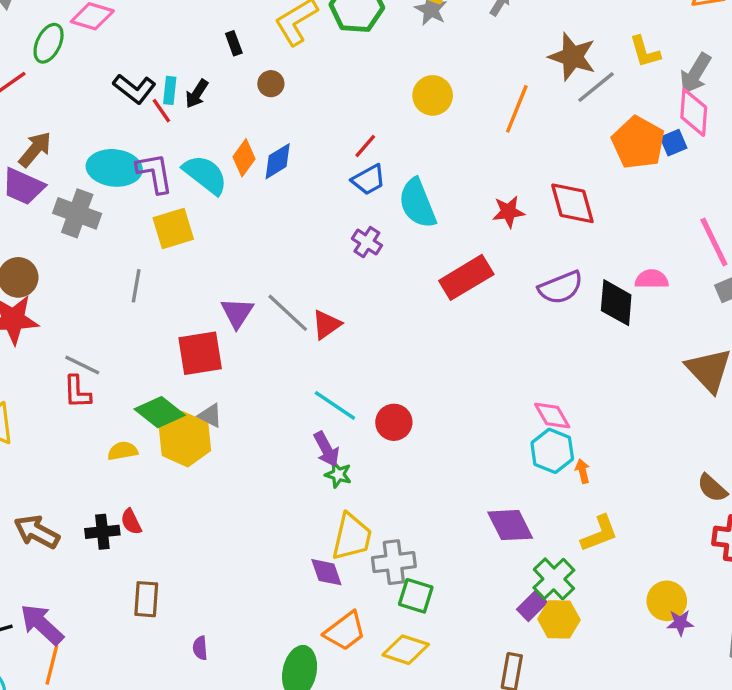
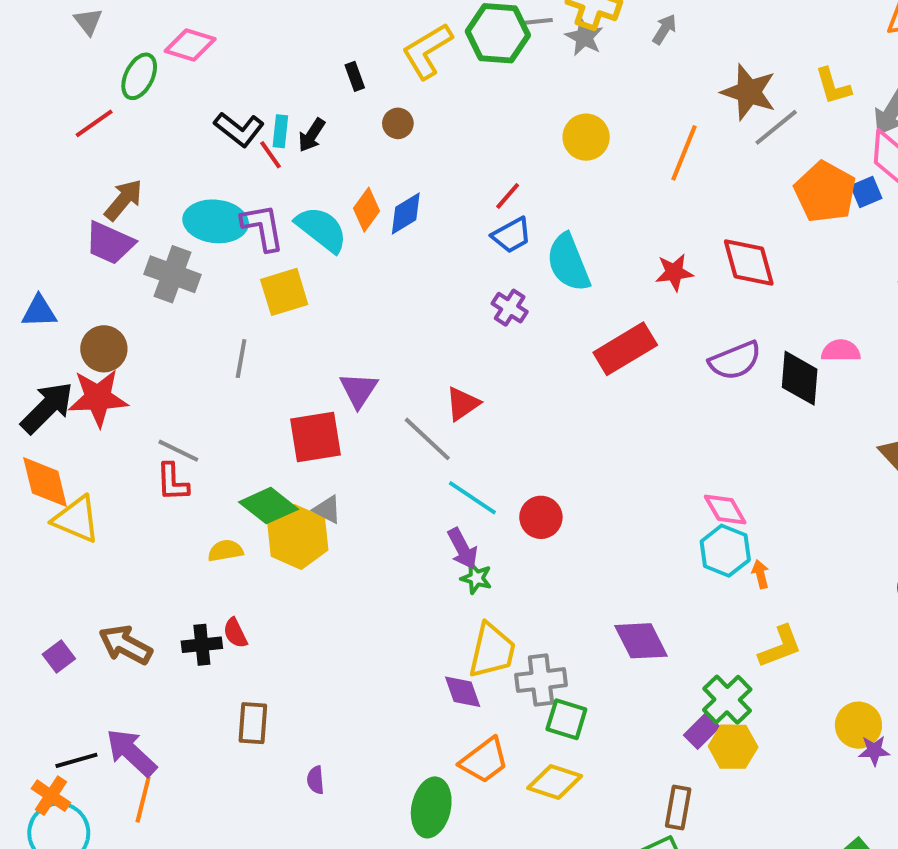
gray line: (288, 313) -> (427, 439), moved
purple diamond: (510, 525) -> (641, 641), moved

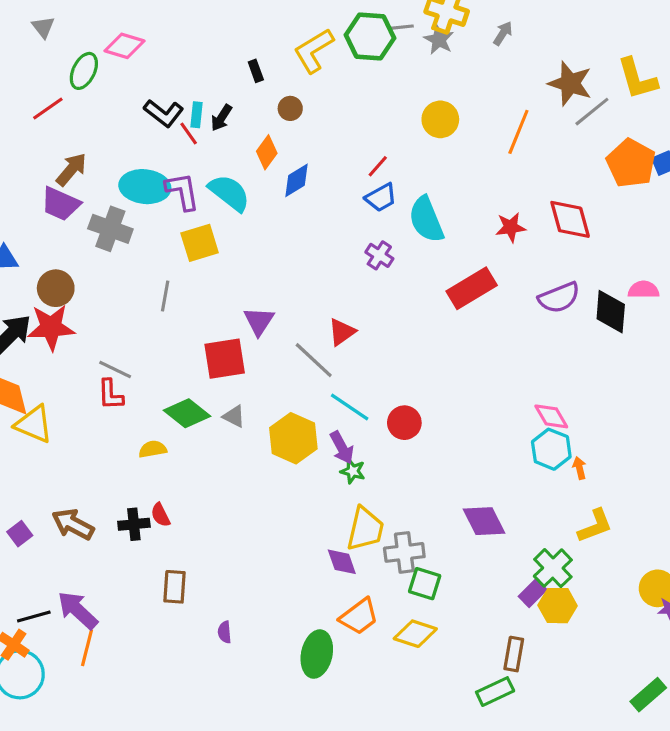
yellow L-shape: (833, 86) -> (637, 79), size x1.4
orange diamond: (367, 210) -> (267, 152), moved
yellow hexagon: (298, 537) -> (293, 438), moved

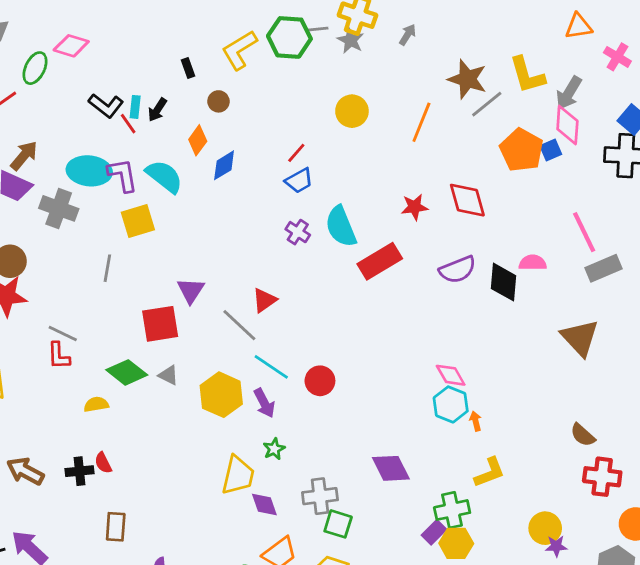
cyan semicircle: (426, 219) -> (341, 226), moved
green star: (353, 471) -> (274, 449), moved, turned 30
yellow trapezoid: (365, 529) -> (238, 475), moved
green cross: (553, 568) -> (452, 510), turned 32

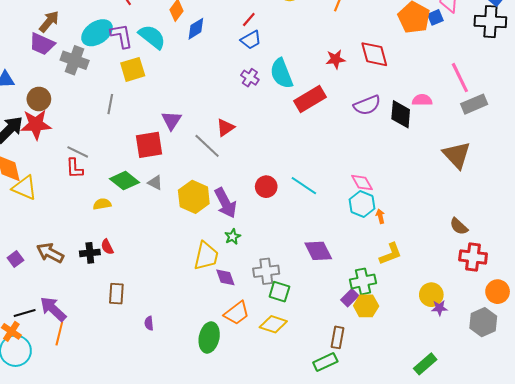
cyan ellipse: (89, 171) -> (97, 33), turned -40
cyan line: (271, 367) -> (304, 186), moved
purple arrow: (264, 403) -> (225, 203), size x1.4

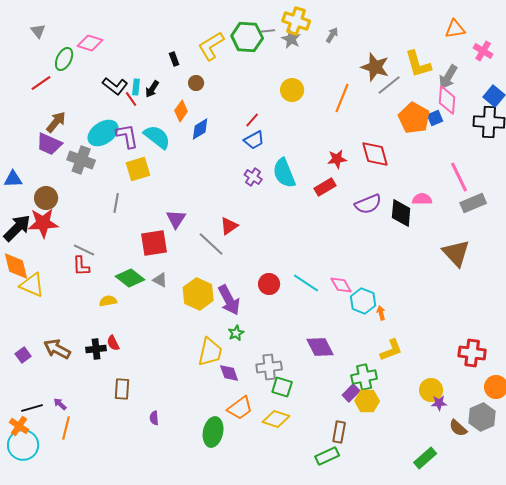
red rectangle: (310, 99) -> (325, 187), moved, size x0.7
pink diamond: (362, 183) -> (341, 285), moved
brown semicircle: (459, 226) -> (458, 428), moved
purple arrow: (53, 309) -> (60, 404), size x0.5

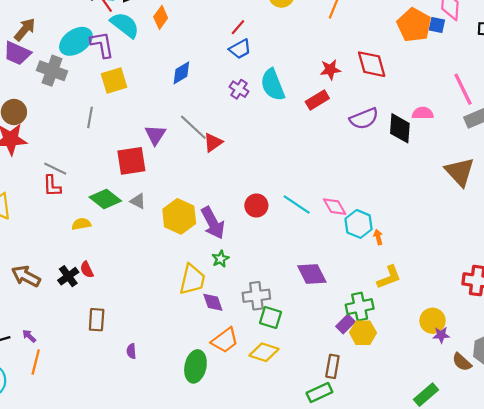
blue square: (435, 118) -> (437, 25), turned 35
blue diamond: (200, 129) -> (181, 73), moved
cyan semicircle: (157, 137) -> (125, 25), moved
gray line: (211, 244) -> (193, 127), moved
black cross: (96, 349) -> (68, 276), turned -30

